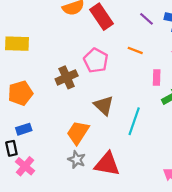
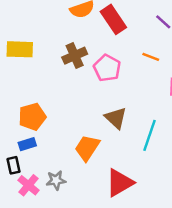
brown cross: (67, 77) -> (75, 56), moved
orange pentagon: (20, 93) -> (32, 117), moved
gray star: (77, 160) -> (56, 180), moved, turned -30
red triangle: (107, 164) -> (120, 183), turned -40

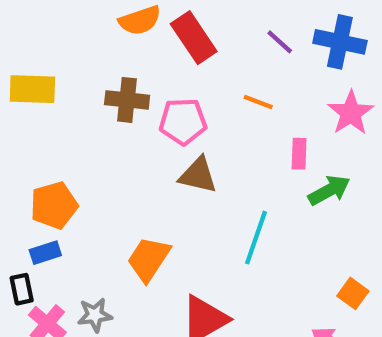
brown cross: (75, 56) -> (127, 100), turned 30
pink pentagon: (107, 68) -> (183, 121), turned -30
brown triangle: (116, 118) -> (198, 175), moved, turned -30

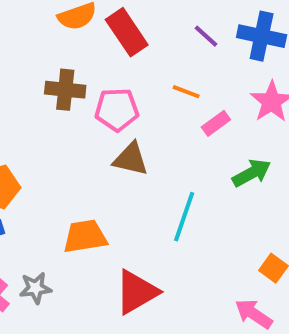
pink rectangle: (299, 154) -> (216, 123), moved, turned 52
orange trapezoid: (149, 259) -> (85, 236), turned 48

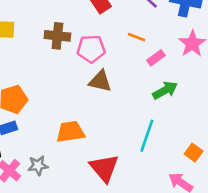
green arrow: (252, 173) -> (165, 90), moved
cyan line: (184, 217) -> (147, 136), moved
red triangle: (137, 292) -> (104, 168), turned -40

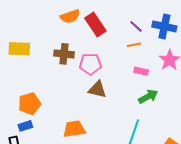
orange line: (137, 37) -> (134, 45), moved, turned -32
pink rectangle: (156, 58) -> (141, 71), turned 48

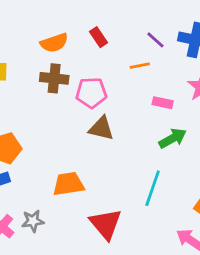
orange semicircle: (70, 16) -> (54, 43), moved
red rectangle: (95, 24) -> (98, 37), size x0.6
orange line: (134, 45) -> (140, 66), moved

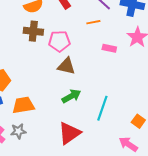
green arrow: (173, 138) -> (71, 96), moved
orange trapezoid: (68, 184) -> (23, 105), moved
red triangle: (106, 224) -> (69, 133), turned 35

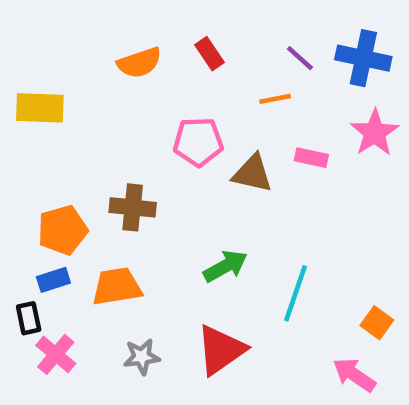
brown cross: (33, 31) -> (133, 207), moved
brown triangle: (66, 66) -> (252, 173), moved
gray star: (18, 131) -> (142, 357), moved

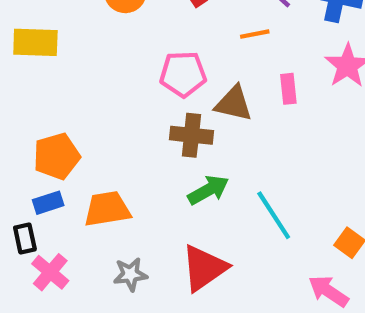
pink rectangle: (311, 158) -> (288, 89), turned 72
brown cross: (133, 207) -> (191, 135), moved
cyan line: (295, 293) -> (274, 215), turned -52

